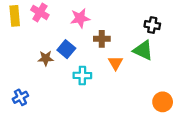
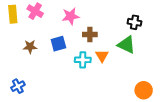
blue square: (66, 49) -> (58, 44), turned 35
brown star: (46, 58) -> (30, 47), moved
cyan cross: (82, 76) -> (83, 60), moved

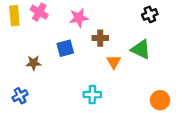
black cross: (134, 22) -> (150, 14), moved, turned -32
brown star: (30, 47) -> (34, 63), moved
cyan cross: (83, 60) -> (92, 95), moved

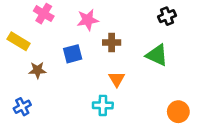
yellow rectangle: (14, 16) -> (19, 41), moved, turned -54
orange triangle: (114, 62) -> (117, 79), moved

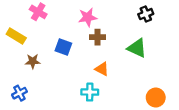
pink star: (88, 20) -> (88, 17), moved
blue square: (73, 54) -> (63, 47), turned 35
orange triangle: (117, 79) -> (102, 69), turned -32

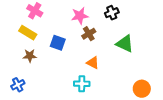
black cross: (146, 14) -> (112, 13), moved
yellow rectangle: (16, 36) -> (28, 33), moved
brown cross: (97, 37) -> (89, 34), turned -32

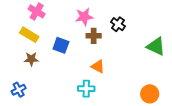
black cross: (112, 13) -> (118, 24), moved, turned -32
brown cross: (89, 34) -> (94, 36), turned 32
green triangle: (125, 44) -> (156, 46), moved

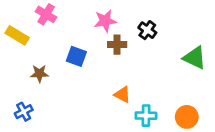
yellow rectangle: (29, 35) -> (17, 35), moved
orange triangle: (98, 66) -> (122, 95), moved
cyan cross: (86, 89) -> (146, 116), moved

